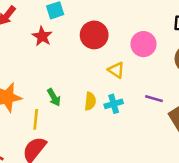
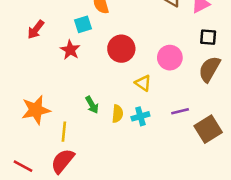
green arrow: (54, 97) -> (92, 105), moved
purple line: (154, 99) -> (180, 111), turned -30

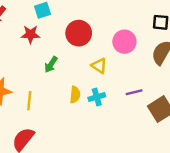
red star: (70, 50) -> (30, 34), turned -30
green arrow: (92, 105) -> (51, 64), moved, turned 63
yellow line: (64, 132) -> (29, 101), moved

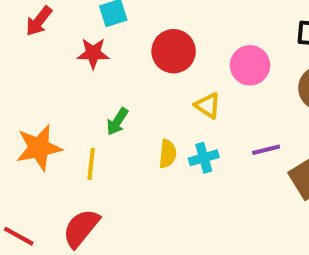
green arrow: (51, 64) -> (117, 122), moved

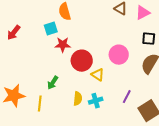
red circle: (174, 51) -> (82, 61), moved
red star: (93, 53) -> (63, 45), moved
purple line: (266, 150) -> (127, 97), turned -48

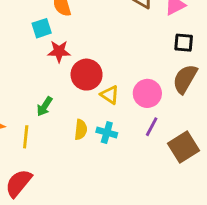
pink circle: (119, 55) -> (147, 93), moved
cyan cross: (96, 101) -> (107, 132), turned 32

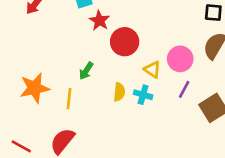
red star: (59, 51) -> (99, 20), turned 30
yellow triangle: (110, 95) -> (152, 69), moved

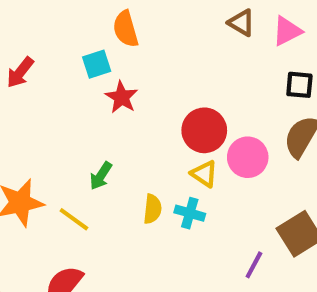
red circle: (125, 42) -> (204, 130), moved
purple line: (184, 89) -> (254, 265), moved
yellow line: (69, 99) -> (74, 219), turned -60

